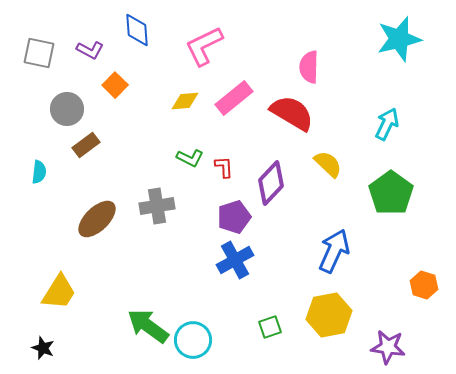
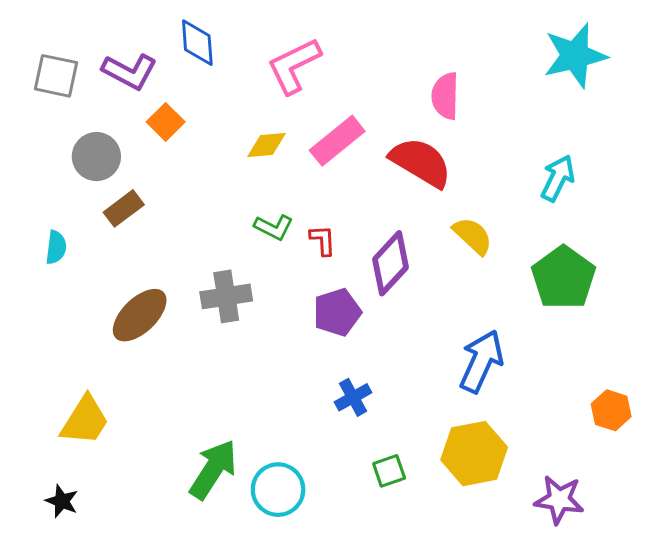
purple L-shape: (90, 50) -> (130, 71), size x1.4
blue cross: (235, 260) -> (353, 397), moved, size x0.7
green arrow: (148, 326) -> (213, 469), turned 87

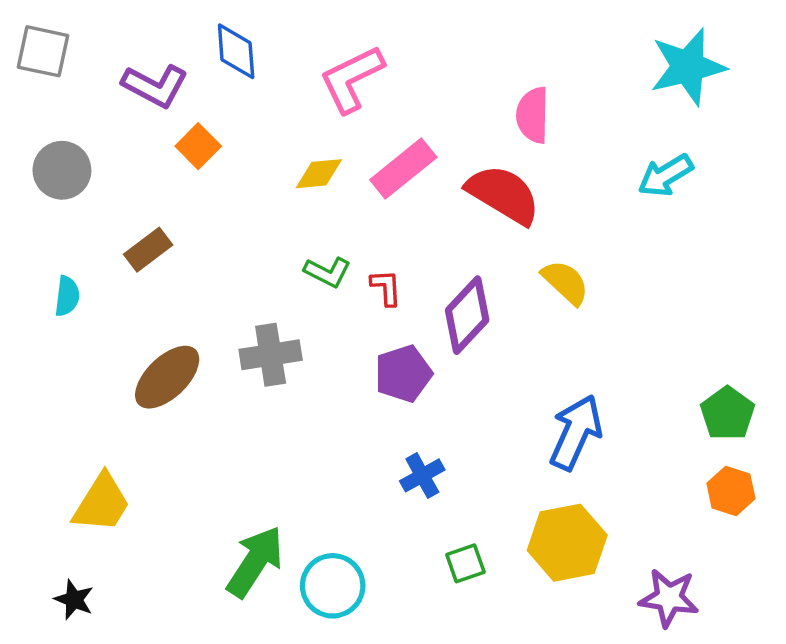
gray square: (56, 76) -> (43, 51), moved
gray circle: (96, 157) -> (62, 170), moved
cyan arrow: (558, 178) -> (665, 175), moved, turned -147
green pentagon: (563, 278) -> (727, 413), moved, size x0.7

